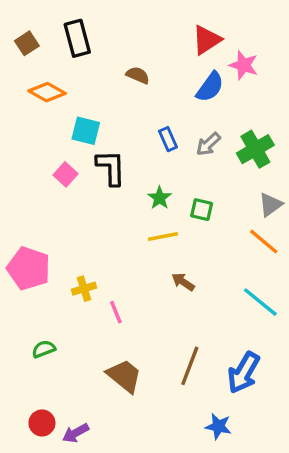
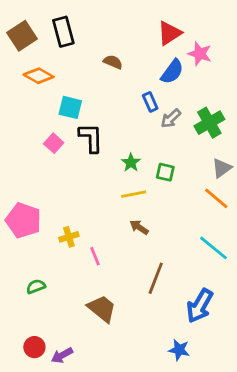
brown square: (27, 43) -> (22, 36), size x1.5
blue rectangle: (168, 139) -> (150, 102), moved
brown arrow: (183, 282) -> (139, 227), moved
brown line: (190, 366) -> (156, 278), moved

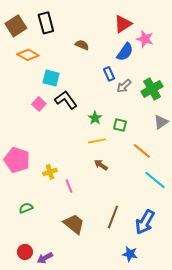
black L-shape: (91, 138) -> (66, 100), turned -35
orange line: (216, 198) -> (142, 151), moved
brown line: (156, 278) -> (113, 217), moved

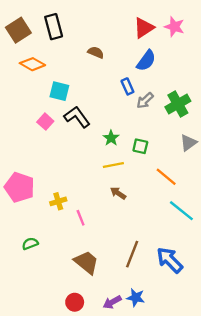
pink star: (145, 39) -> (174, 27), moved
blue arrow: (145, 222) -> (170, 260), turned 105
red circle: (25, 252) -> (75, 302), moved
blue star: (130, 254) -> (136, 298), moved
purple arrow: (45, 258) -> (112, 302), moved

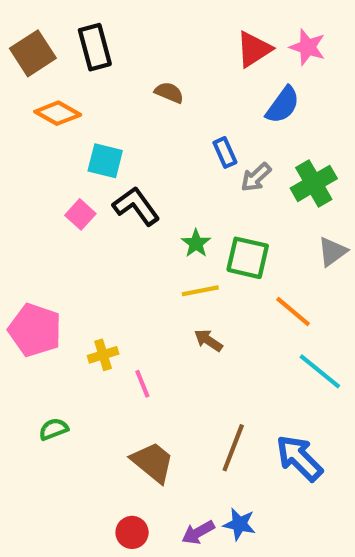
blue semicircle: (146, 61) -> (283, 105), moved
green square: (140, 146) -> (248, 258), size x1.5

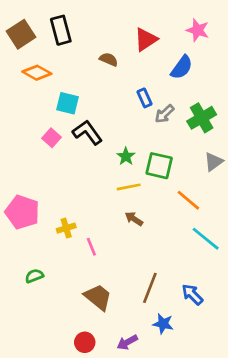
red triangle: (254, 49) -> (146, 39), moved
blue arrow: (299, 458) -> (192, 295), size x0.7
blue star: (239, 524) -> (163, 324), moved

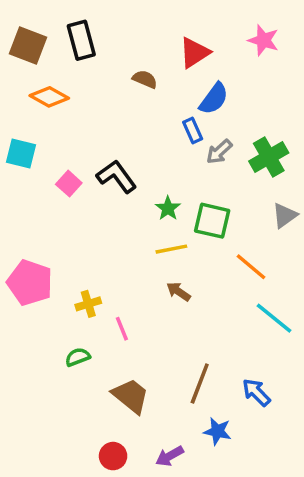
brown square: (21, 34) -> (28, 46), turned -36
blue semicircle: (182, 67) -> (214, 99), moved
cyan square: (67, 103) -> (21, 154), moved
green semicircle: (34, 276) -> (78, 357), moved

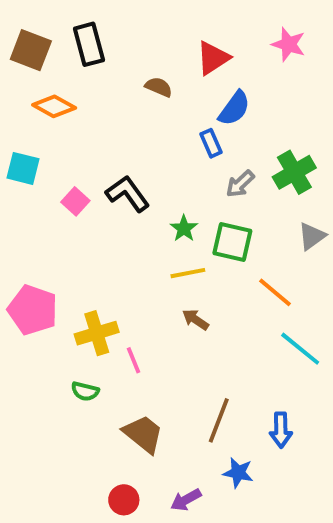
gray arrow: (219, 152) -> (240, 184), moved
yellow cross: (88, 304) -> (97, 333), size x1.5
green semicircle: (78, 357) -> (85, 391), turned -145
blue arrow: (256, 392) -> (281, 430), turned -136

